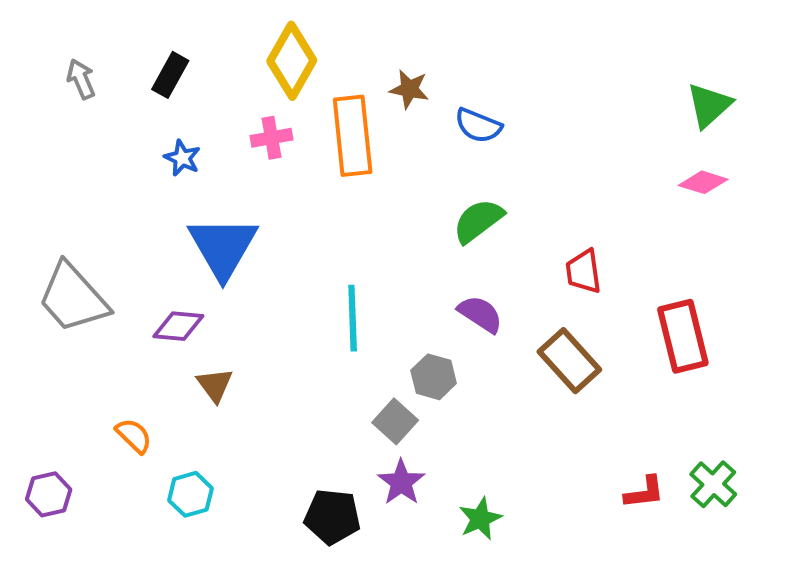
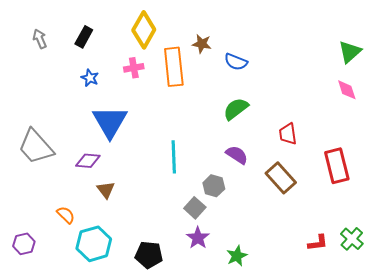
pink diamond: (703, 182) -> (347, 90), turned 55
cyan hexagon: (190, 494) -> (94, 244), size x1.6
black pentagon: (332, 517) -> (149, 255), moved

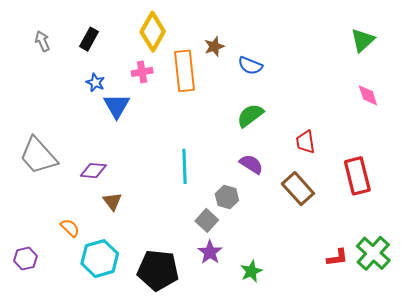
brown star: (202, 44) -> (214, 47), turned -30
green triangle: (350, 52) -> (363, 40), moved
blue triangle: (110, 122) -> (117, 106), moved, size x0.7
green cross: (352, 239) -> (373, 253), size x1.4
black pentagon: (149, 255) -> (158, 270), size x1.4

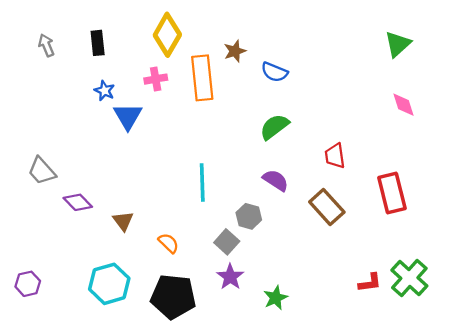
black rectangle: (89, 39) -> (98, 43), turned -35
gray trapezoid: (38, 156) -> (42, 171), size x0.7
purple diamond: (93, 171) -> (78, 202), moved, turned 40
orange semicircle: (70, 228) -> (169, 243), moved

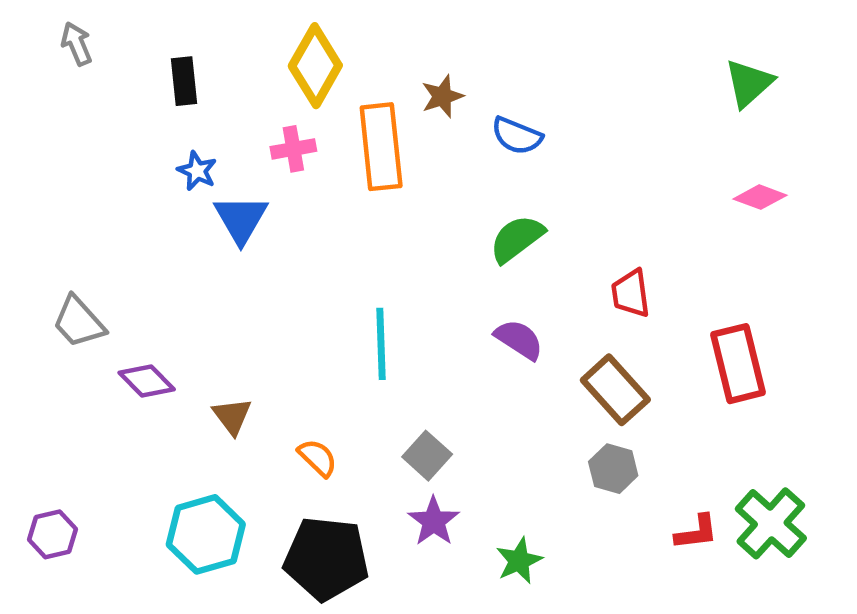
gray arrow: (46, 45) -> (77, 44), moved
pink diamond: (404, 105) -> (760, 197), turned -52
gray hexagon: (249, 216) -> (613, 469), moved

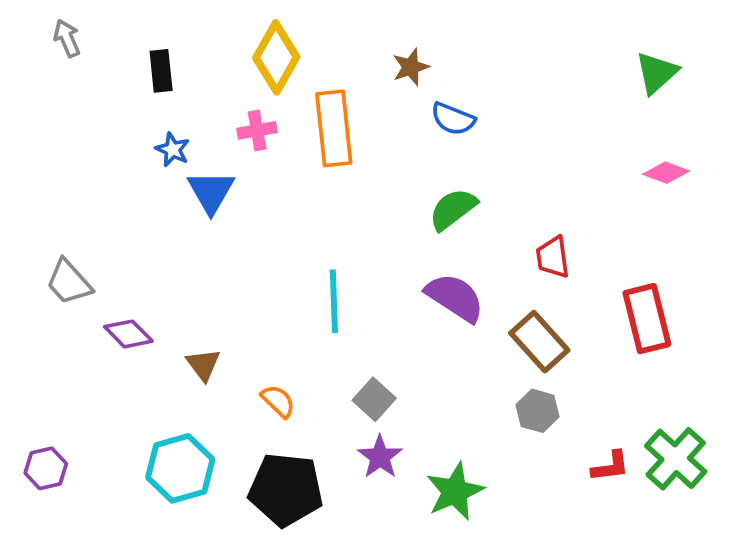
brown star: (442, 96) -> (411, 67), moved
purple semicircle: (519, 339) -> (455, 297), size x1.4
green star: (519, 561) -> (455, 491), size x1.4

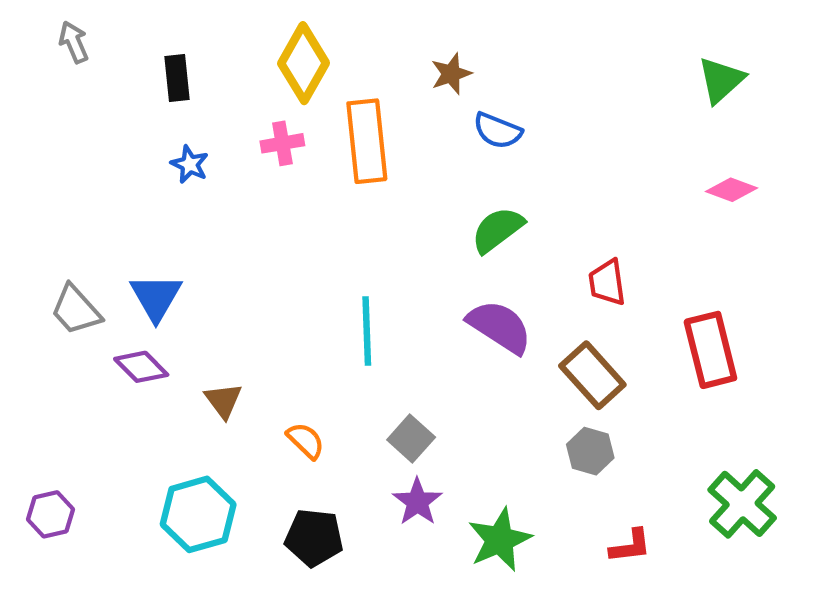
blue triangle: (211, 192) -> (156, 297), moved
red L-shape: (610, 466) -> (630, 546), moved
black pentagon: (286, 490) -> (314, 538), size x0.7

